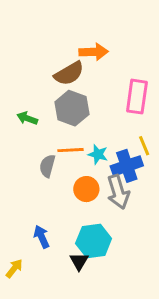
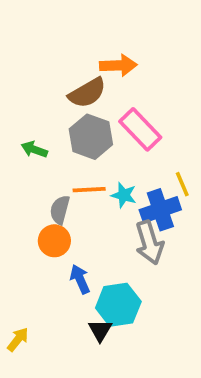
pink rectangle: (137, 97) -> (140, 129), moved, turned -52
orange circle: (86, 189) -> (54, 241), moved
blue arrow: (42, 237) -> (80, 279), moved

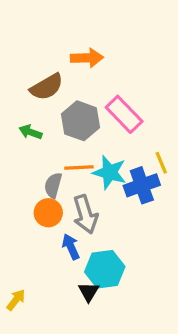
orange arrow: (118, 65) -> (87, 58), moved
brown semicircle: (87, 93) -> (47, 87), moved
cyan star: (124, 195) -> (110, 172), size x1.5
gray arrow: (149, 243) -> (85, 214), moved

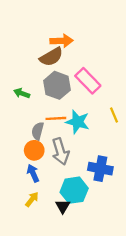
brown semicircle: (47, 87) -> (51, 57), moved
blue cross: (142, 185) -> (100, 169), moved, turned 30
blue arrow: (71, 247) -> (33, 173), moved
yellow arrow: (16, 300) -> (32, 199), moved

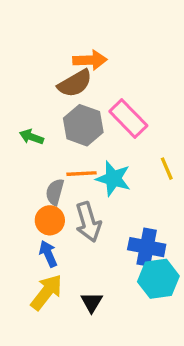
cyan hexagon: (74, 190) -> (158, 279), moved
yellow arrow: (32, 199) -> (46, 292), size x1.6

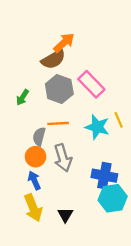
orange arrow: (90, 60) -> (64, 43), turned -40
green arrow: (31, 137) -> (22, 97), turned -77
cyan star: (113, 179) -> (97, 127), moved
yellow arrow: (46, 292) -> (33, 208), turned 120

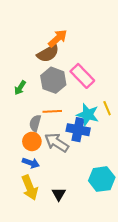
gray arrow: (63, 158) -> (57, 143), turned 140
blue cross: (104, 176) -> (78, 130), moved
blue arrow: (34, 180) -> (31, 163), turned 133

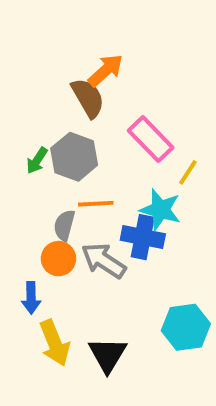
brown semicircle: (48, 53) -> (88, 98), turned -90
gray hexagon: (53, 80) -> (74, 157), moved
yellow line: (107, 108) -> (188, 172), moved, turned 56
blue arrow: (31, 163) -> (31, 298), moved, turned 70
black triangle: (59, 194) -> (108, 355), size x1.5

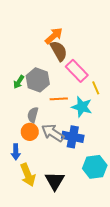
brown semicircle: (88, 98) -> (59, 51), moved
yellow line: (188, 172) -> (96, 88), turned -56
orange line: (96, 204) -> (59, 99), moved
blue cross: (143, 237) -> (73, 137), moved

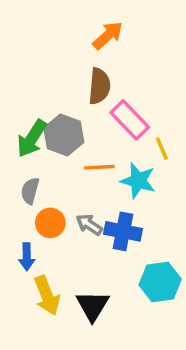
orange arrow: (54, 36) -> (108, 35), moved
brown semicircle: (59, 51) -> (99, 86), turned 35
green arrow: (19, 82) -> (32, 138), size x1.6
gray semicircle: (33, 115) -> (30, 191), moved
gray arrow: (53, 133) -> (89, 225), size x0.7

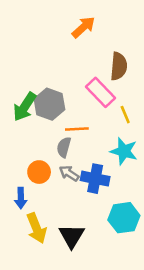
brown semicircle: (99, 86) -> (119, 66), moved
cyan star: (138, 181) -> (124, 151), moved
gray semicircle: (30, 191) -> (64, 147), moved

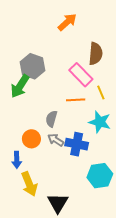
gray hexagon: (49, 104) -> (32, 66), moved
orange line: (77, 129) -> (76, 100), moved
black triangle: (72, 236) -> (58, 203), moved

